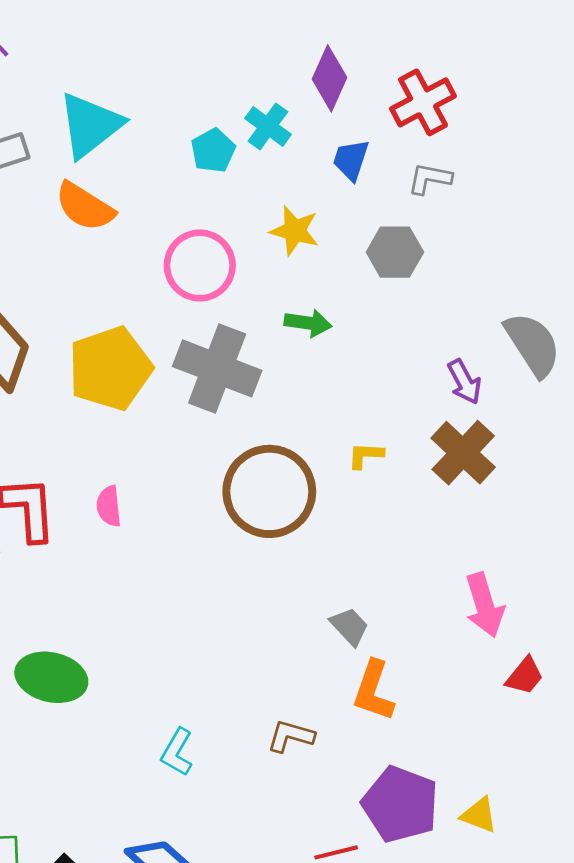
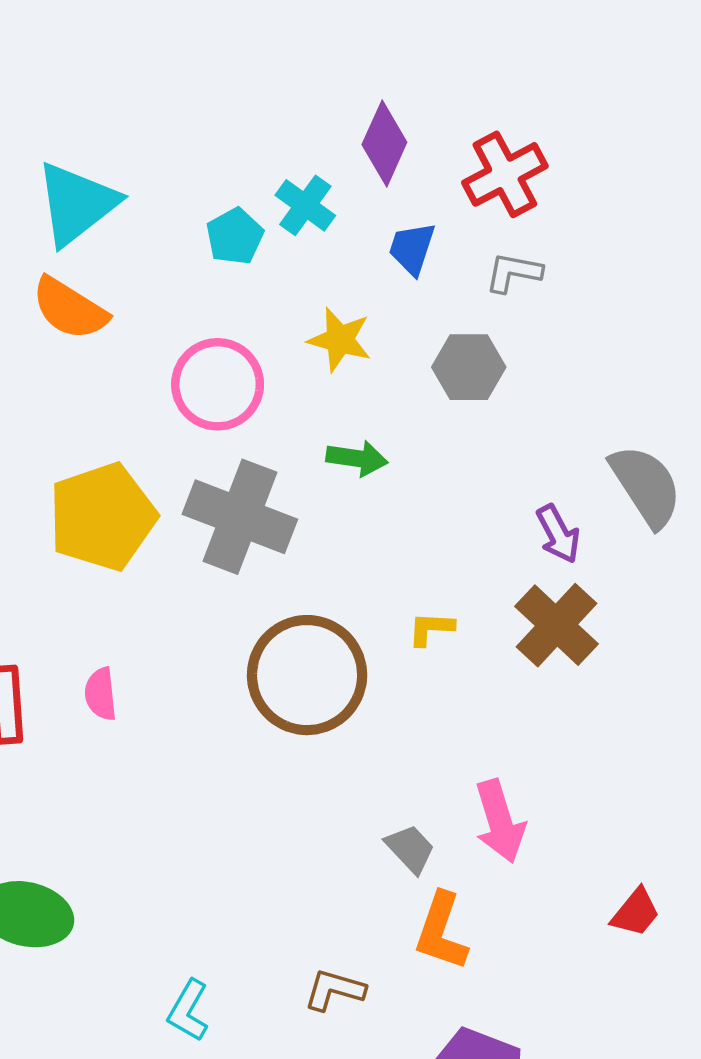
pink arrow: (485, 605) -> (500, 821), moved

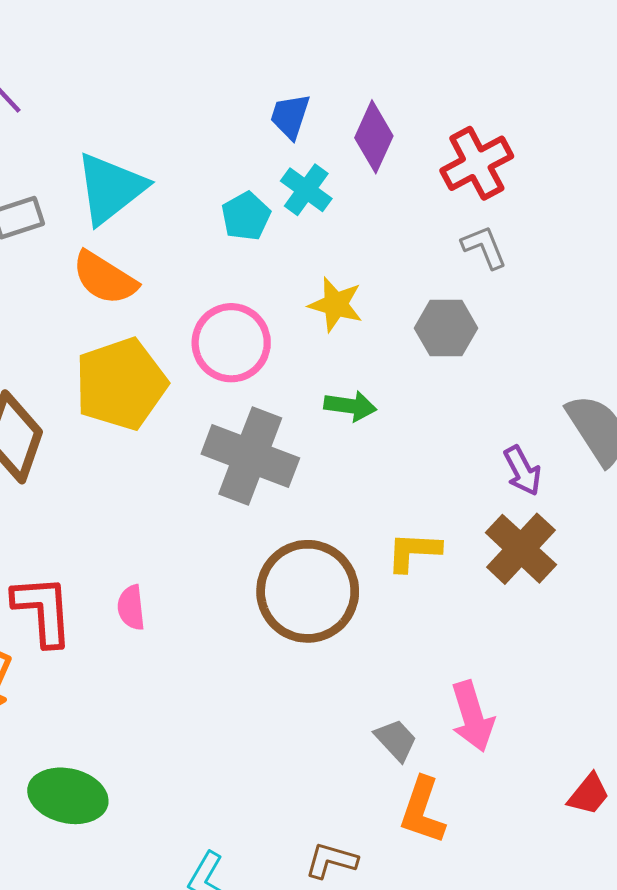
blue trapezoid: (412, 248) -> (290, 116), moved
gray L-shape: (513, 272) -> (484, 247), turned 57
yellow pentagon: (102, 517) -> (121, 384), moved
yellow L-shape: (431, 629) -> (414, 552), size x1.4

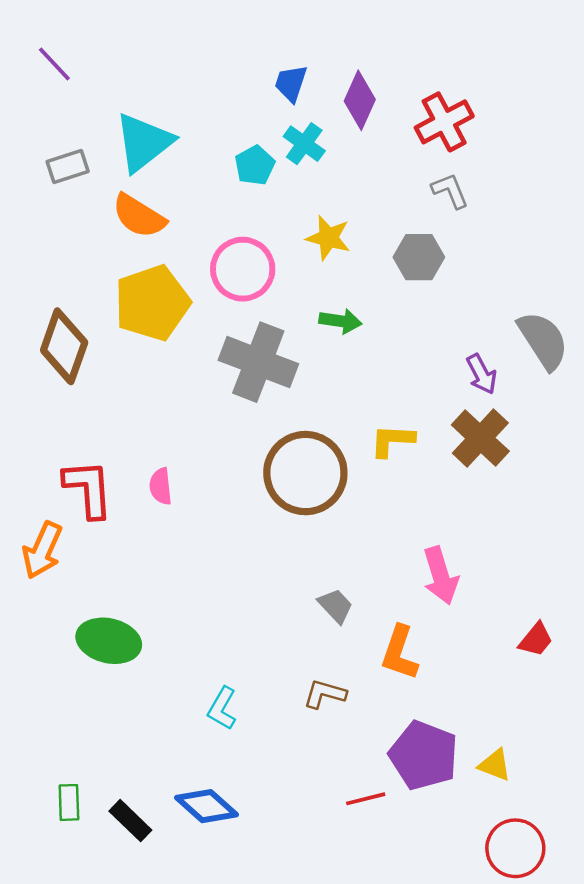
gray trapezoid: (396, 740) -> (336, 606), moved

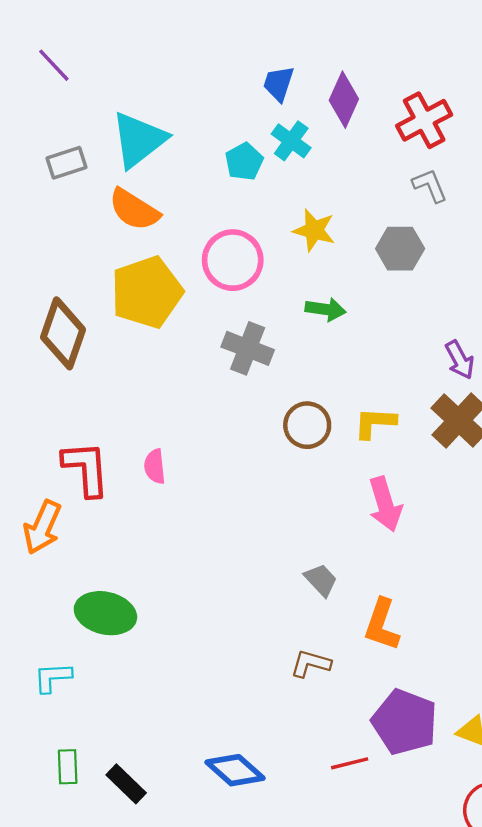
gray cross: (258, 362) -> (248, 348), size x0.7
brown circle: (305, 473) -> (307, 425), moved, size x0.6
pink arrow: (441, 576) -> (385, 504), moved
cyan L-shape: (222, 708) -> (53, 677), moved, turned 57
blue diamond: (206, 806) -> (235, 770), moved

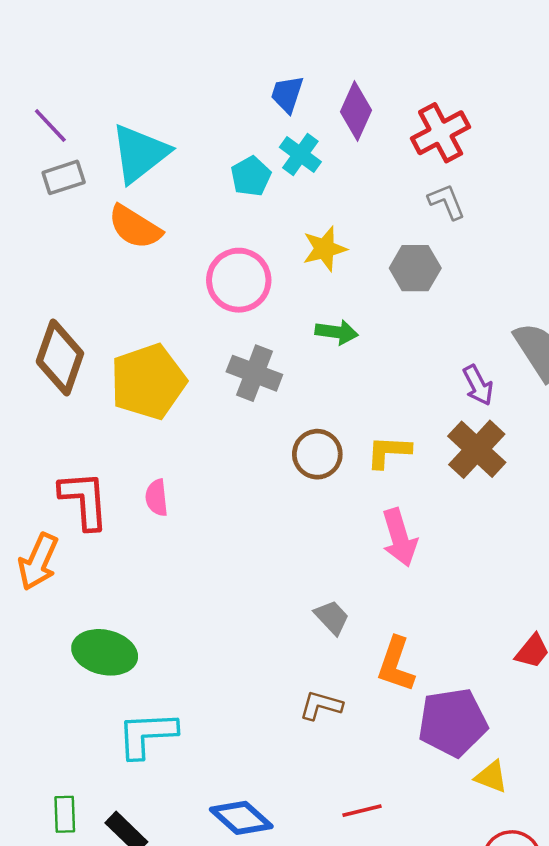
purple line: (54, 65) -> (50, 125), moved
yellow star: (314, 230) -> (325, 249), turned -30
yellow pentagon: (147, 292) -> (148, 382), moved
cyan L-shape: (53, 677) -> (147, 734), moved, size x1.5
purple pentagon: (405, 722) -> (453, 722), moved, turned -30

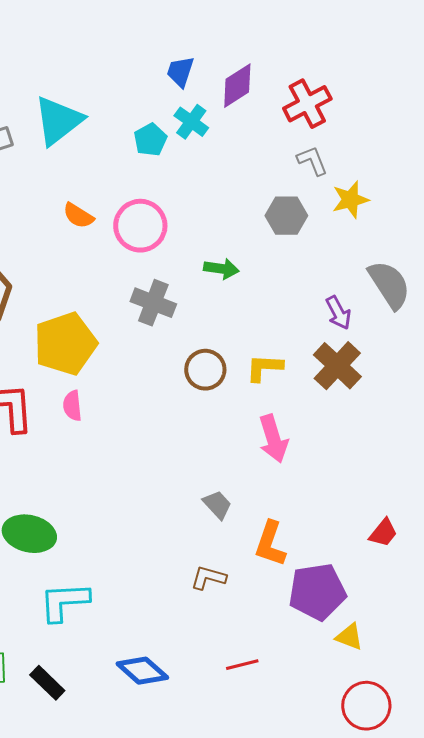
purple diamond: (356, 111) -> (237, 86), turned 33
orange semicircle: (135, 227) -> (78, 216), moved, size x0.7
yellow star: (325, 249) -> (350, 200), moved
yellow pentagon: (148, 382) -> (65, 344), moved

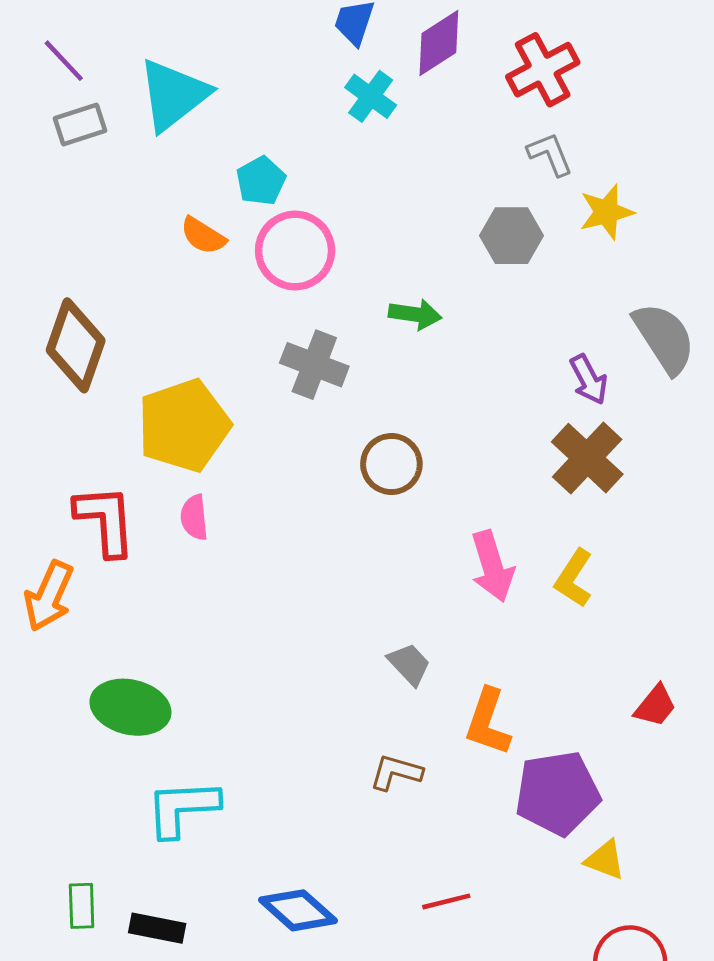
cyan pentagon: (150, 140) -> (261, 181), moved
yellow L-shape: (264, 368) -> (574, 578), moved, turned -60
black rectangle: (47, 683) -> (157, 928), turned -33

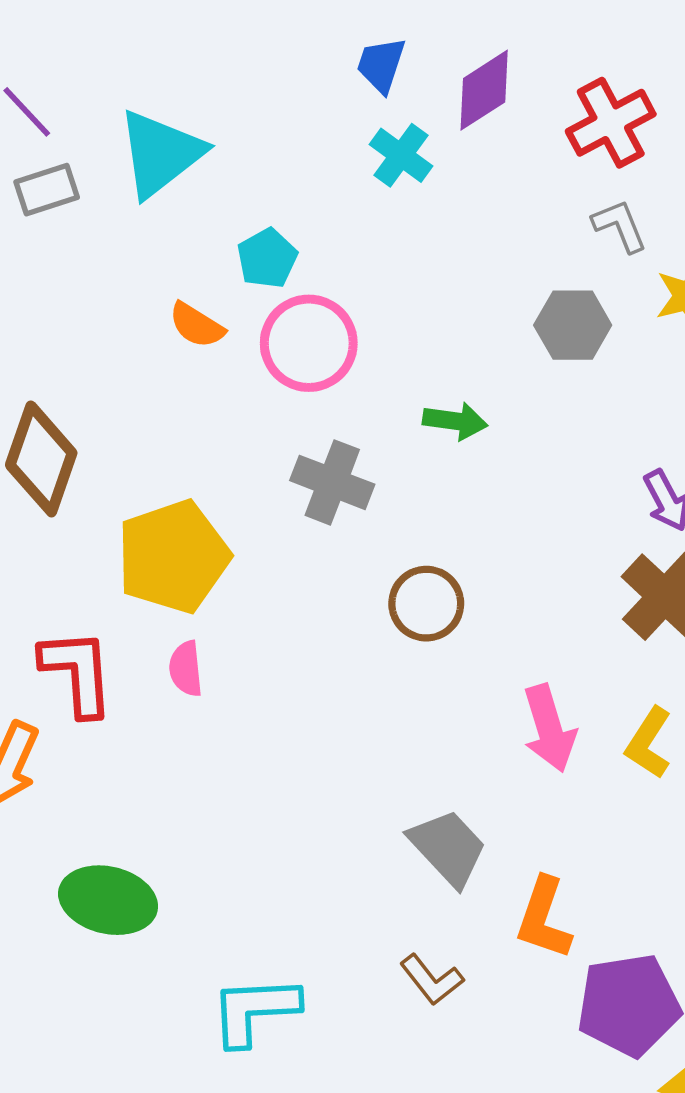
gray trapezoid: (409, 664) -> (448, 848), size x1.5
brown L-shape: (396, 772) -> (432, 980), turned -144
cyan L-shape: (182, 808) -> (255, 1010), moved

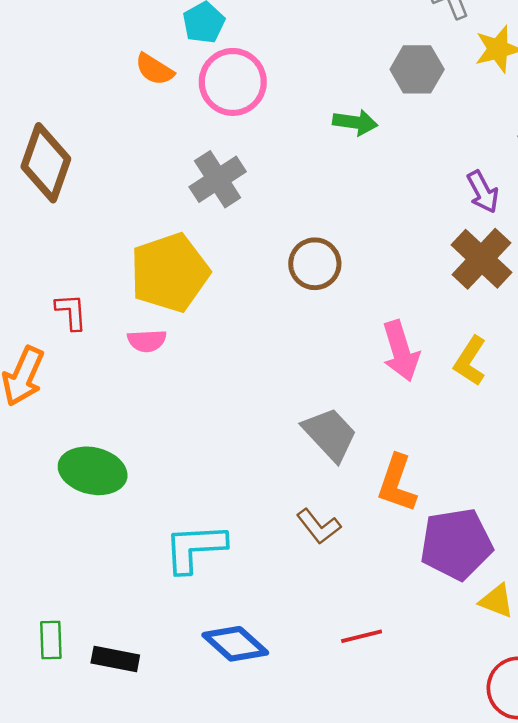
green arrow: (455, 421) -> (355, 122), moved
gray cross: (332, 482) -> (218, 179), moved, turned 36
yellow pentagon: (173, 557) -> (170, 273), moved
pink semicircle: (186, 669) -> (147, 341), moved, turned -87
red L-shape: (77, 672) -> (71, 312), size x0.6

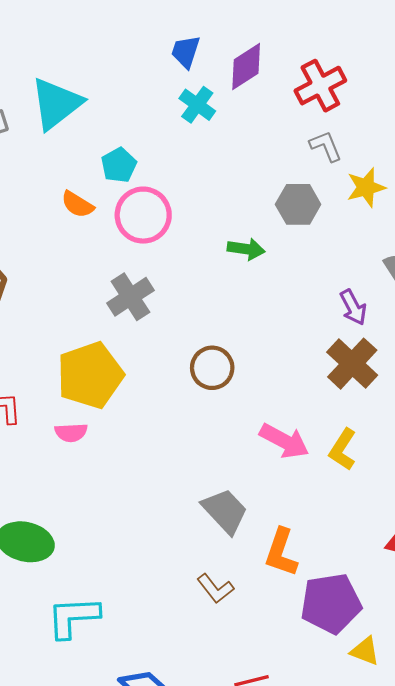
pink arrow: (401, 351) -> (284, 441), turned -45
cyan L-shape: (195, 548) -> (73, 617), moved

